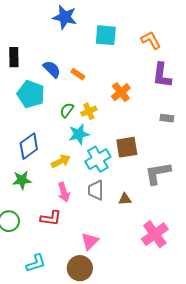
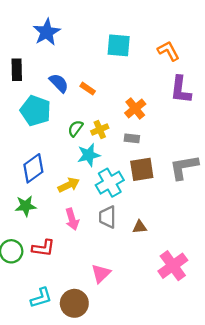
blue star: (65, 17) -> (47, 32), moved, turned 30
gray rectangle: (167, 118) -> (132, 138), moved
gray L-shape: (158, 173) -> (184, 167), moved
red L-shape: (51, 218) -> (43, 248), moved
brown circle: (80, 268) -> (74, 303), moved

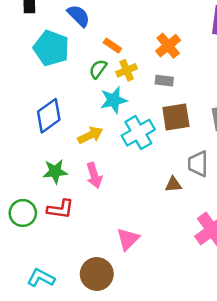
orange rectangle: (88, 89) -> (112, 46), moved
green star: (26, 206) -> (55, 171), moved
gray trapezoid: (108, 217) -> (198, 164), moved
cyan L-shape: (41, 298) -> (41, 278), moved, turned -135

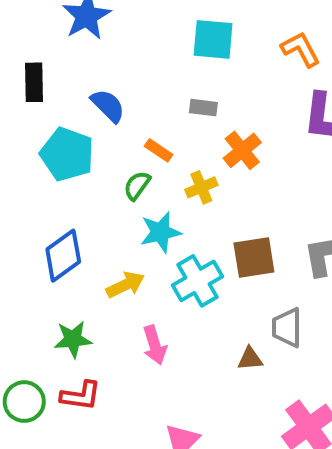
yellow cross: (127, 70) -> (201, 187), moved
gray rectangle: (164, 81) -> (203, 108), moved
pink arrow: (94, 175) -> (155, 345), moved

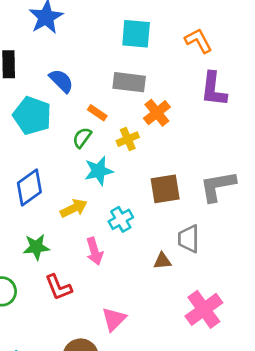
gray rectangle: (203, 108) -> (129, 82), size x1.6
cyan cross: (197, 281) -> (121, 219), moved, size x0.7
red L-shape: (81, 396) -> (58, 287), moved, turned 60

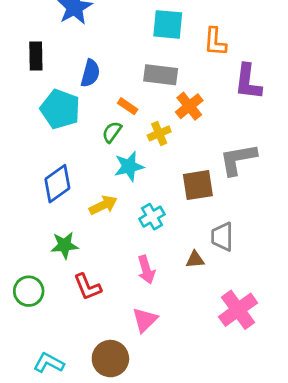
orange L-shape: (198, 41) -> (215, 42), moved, turned -148
blue semicircle: (61, 81) -> (90, 73), turned 60
gray L-shape: (218, 186) -> (238, 159), moved
pink arrow: (95, 251) -> (146, 270), moved

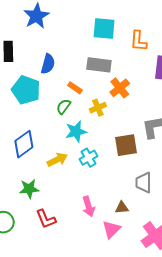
cyan cross: (152, 217) -> (88, 158), moved
brown triangle: (195, 260) -> (122, 208), moved
pink triangle: (145, 320) -> (111, 229), moved

